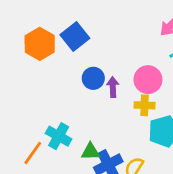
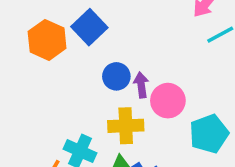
pink circle: (148, 80) -> (168, 101), moved
yellow cross: (145, 105) -> (126, 126), moved, size x1.4

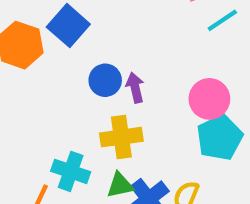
pink circle: (168, 101) -> (209, 99), moved

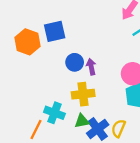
blue square: (68, 26) -> (55, 31), turned 35

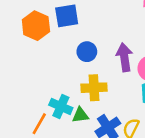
purple arrow: (91, 67) -> (124, 57), moved, size x1.5
green triangle: (82, 121) -> (80, 115), moved

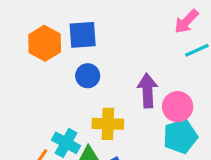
blue circle: (87, 52) -> (88, 76), moved

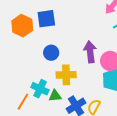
blue circle: (88, 76) -> (51, 53), moved

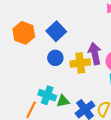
blue square: (46, 19) -> (56, 31), moved, turned -30
yellow cross: (66, 75) -> (80, 63), moved

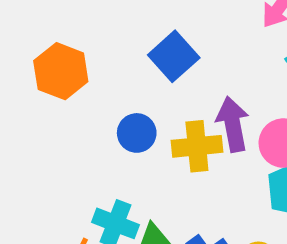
blue square: (56, 31) -> (174, 56), moved

